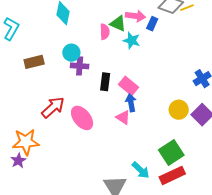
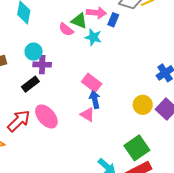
pink semicircle: (105, 32) -> (66, 29), turned 133
black rectangle: (105, 82) -> (30, 84), moved, turned 48
red arrow: (53, 107) -> (19, 121), moved

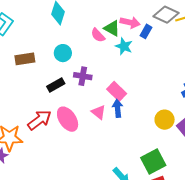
purple cross: (42, 65) -> (83, 76), moved
pink triangle: (87, 115) -> (99, 112), moved

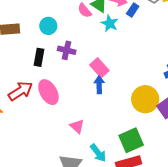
black rectangle: (56, 85) -> (39, 57), turned -54
pink triangle: (99, 112) -> (77, 126), moved
yellow circle: (165, 120) -> (145, 99), size x1.4

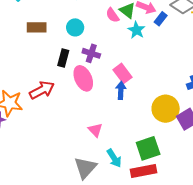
pink ellipse: (48, 92) -> (83, 78), moved

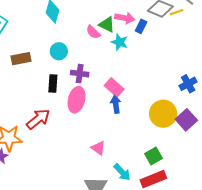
pink ellipse: (83, 78) -> (77, 100), turned 50
green square: (148, 148) -> (154, 156), size x0.7

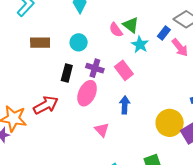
pink arrow: (125, 18) -> (180, 48), moved, turned 30
pink rectangle: (114, 87) -> (124, 70), moved
pink triangle: (98, 148) -> (102, 130), moved

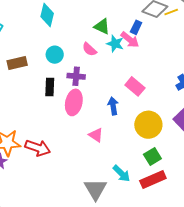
pink semicircle: (116, 30) -> (89, 49), moved
pink arrow: (180, 48) -> (130, 40), moved
pink rectangle: (124, 70) -> (135, 86), moved
red arrow: (46, 105) -> (38, 148), moved, turned 60
yellow circle: (170, 123) -> (148, 125), moved

